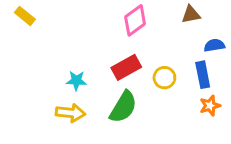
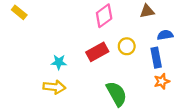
yellow circle: (164, 78) -> (127, 46), moved
green semicircle: (123, 107) -> (117, 94), moved, turned -60

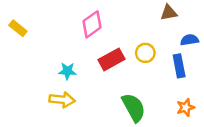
yellow rectangle: (19, 12) -> (18, 28), moved
pink diamond: (104, 16) -> (92, 24), moved
orange star: (162, 81) -> (186, 107), moved

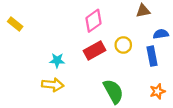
pink diamond: (92, 24) -> (93, 21), moved

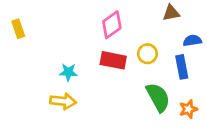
yellow rectangle: (15, 24) -> (18, 29), turned 32
red rectangle: (95, 51) -> (113, 60), turned 40
green semicircle: (113, 91) -> (158, 97), moved

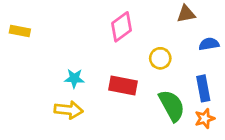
yellow rectangle: (18, 29) -> (20, 31), turned -60
red rectangle: (113, 60) -> (123, 86), moved
blue rectangle: (182, 67) -> (203, 88), moved

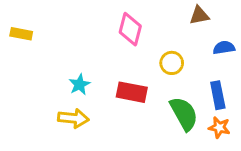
pink diamond: (122, 27) -> (130, 29), turned -40
cyan star: (74, 78) -> (80, 84), turned -30
orange star: (205, 118) -> (219, 127), turned 30

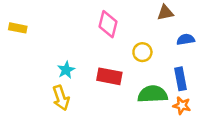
green semicircle: (184, 114) -> (153, 94), turned -64
yellow arrow: (73, 118) -> (61, 98), turned 65

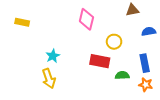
yellow rectangle: (18, 28) -> (22, 22), moved
red rectangle: (109, 76) -> (100, 61), moved
green semicircle: (153, 94) -> (122, 75), size x0.6

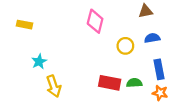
blue semicircle: (149, 31) -> (152, 38), moved
cyan star: (53, 56) -> (39, 62), moved
red rectangle: (100, 61) -> (110, 83), moved

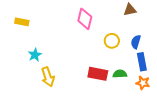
blue semicircle: (152, 38) -> (136, 42), moved, turned -64

